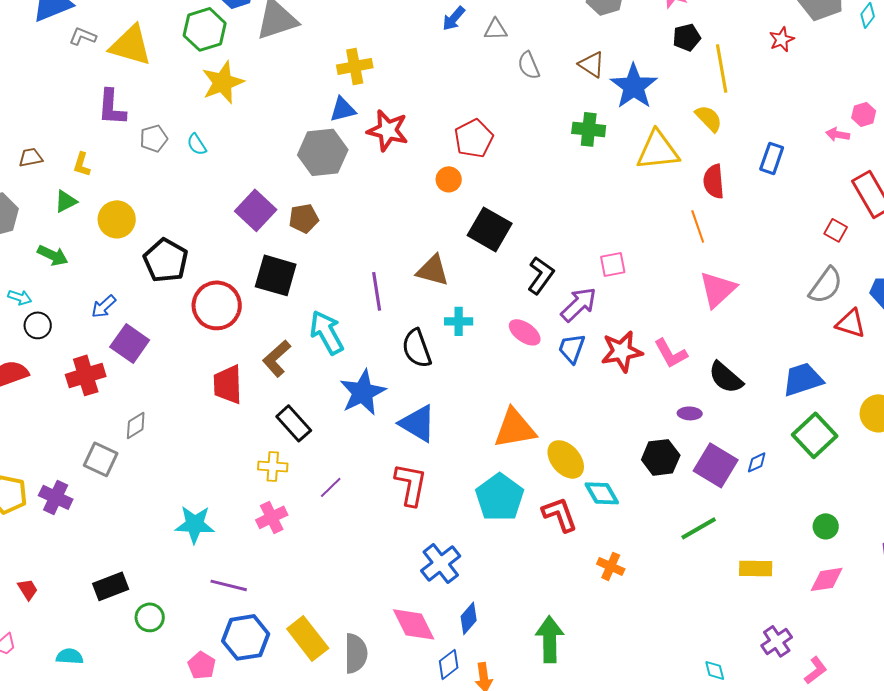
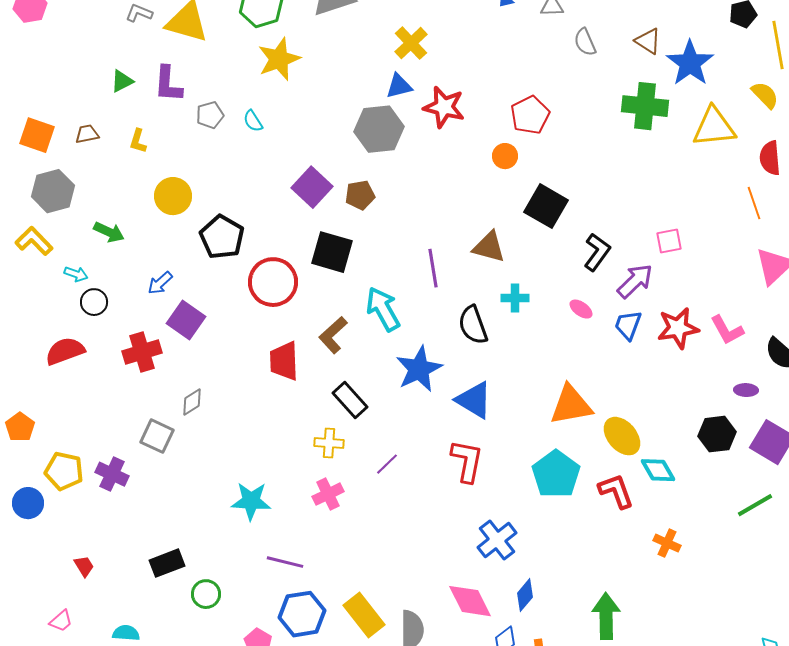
yellow cross: (355, 66) -> (411, 43), turned -32
green cross: (589, 129) -> (645, 106), size x1.4
green triangle: (66, 201) -> (122, 81), moved
pink ellipse: (525, 332) -> (581, 309), size x0.7

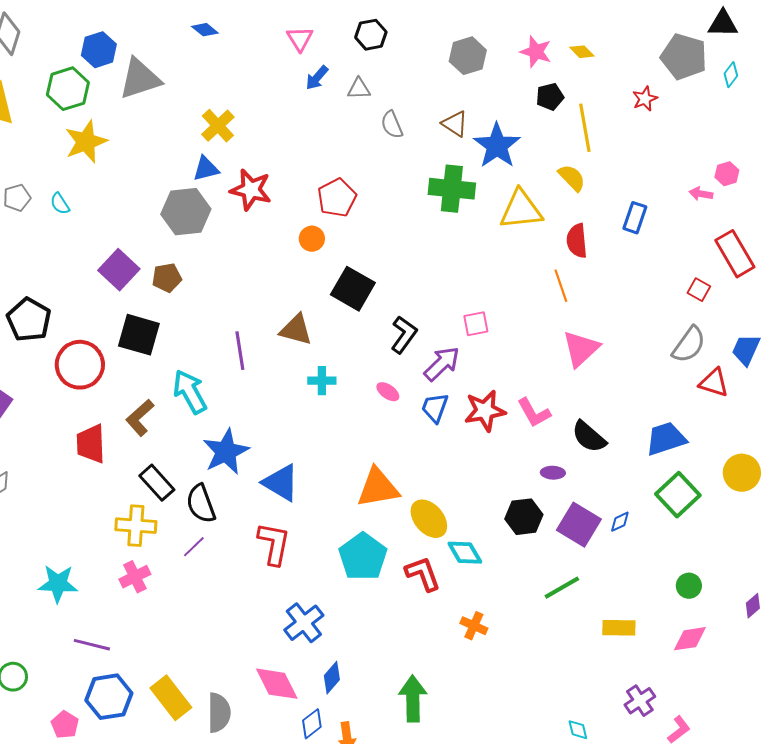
black semicircle: (473, 325) -> (201, 504), moved
yellow cross: (329, 443) -> (136, 526), size x1.4

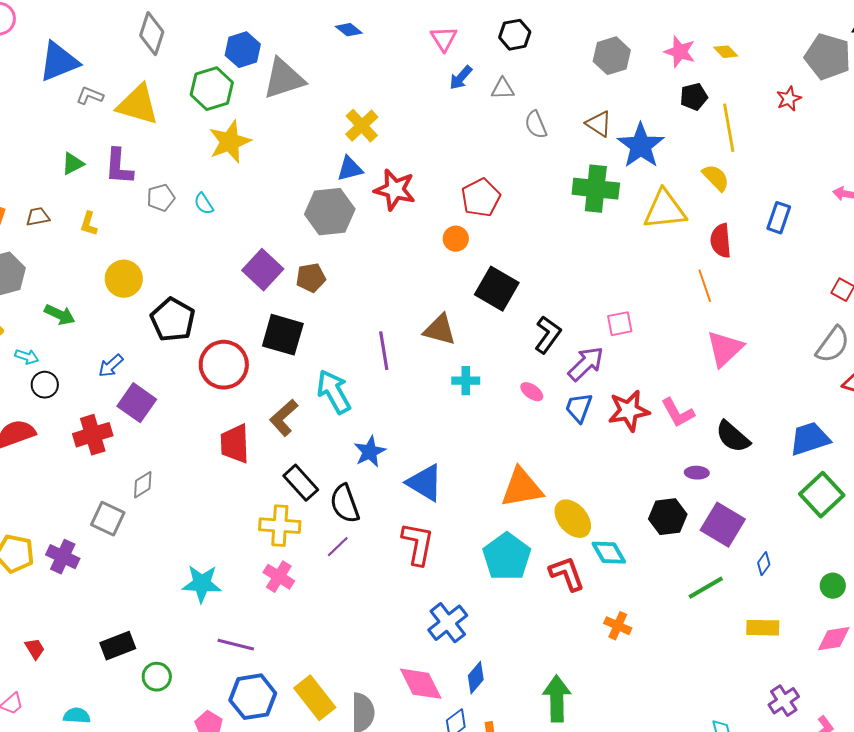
blue star: (226, 452) -> (370, 452), size x0.7
blue diamond: (620, 522) -> (764, 564), moved, turned -30
pink cross: (135, 577) -> (279, 577), turned -32

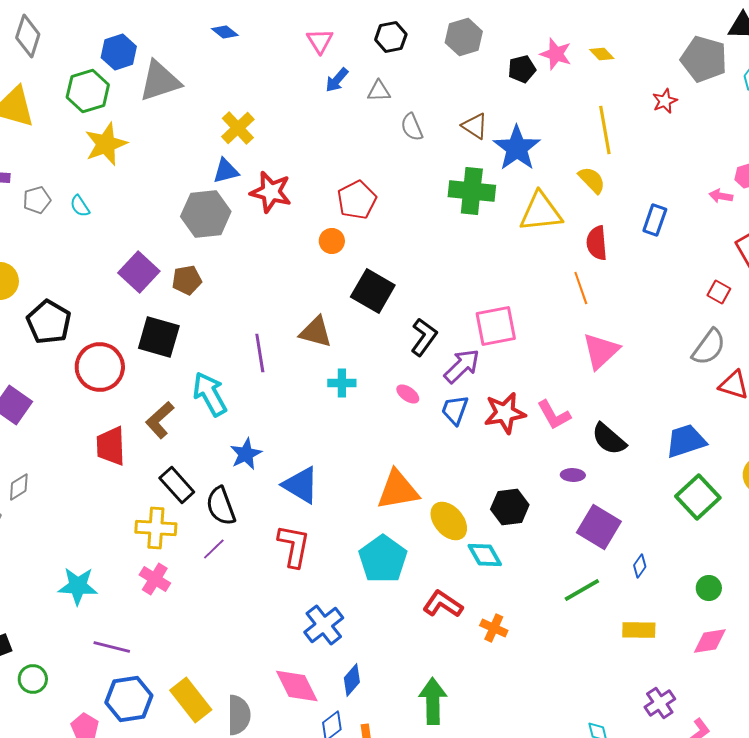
gray hexagon: (612, 56) -> (464, 37), moved
black pentagon: (694, 97) -> (522, 69), moved
pink square: (620, 324) -> (496, 326), size x1.6
black hexagon: (668, 517) -> (510, 507), moved
red L-shape: (567, 574) -> (443, 604), moved, turned -36

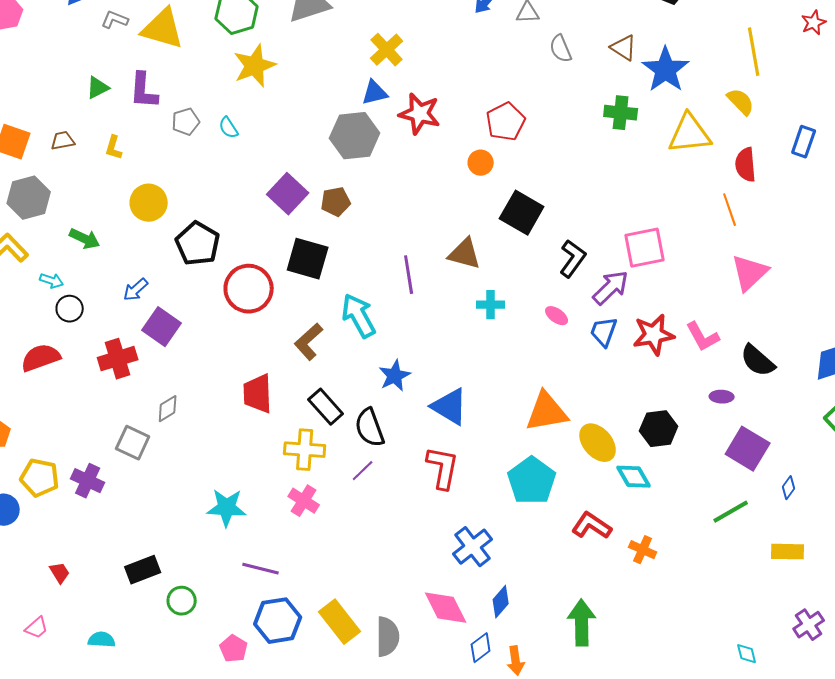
green cross: (472, 191) -> (621, 113), size x0.7
red trapezoid: (111, 446) -> (258, 394), moved

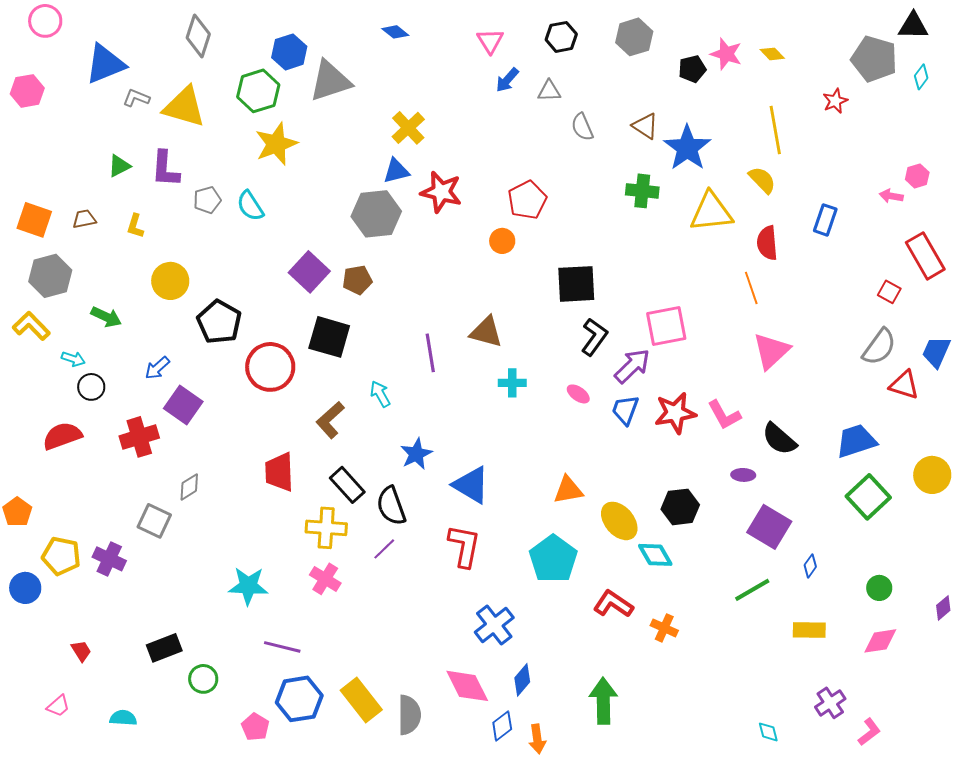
cyan semicircle: (229, 128) -> (250, 206), size x1.4
black square: (522, 213) -> (576, 284), moved, turned -33
cyan arrow: (359, 316) -> (380, 394), size x0.6
orange triangle: (547, 412) -> (568, 490), size x0.7

